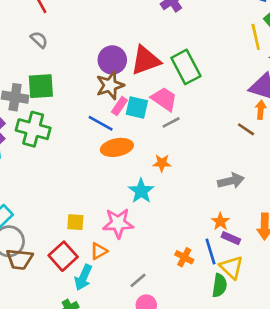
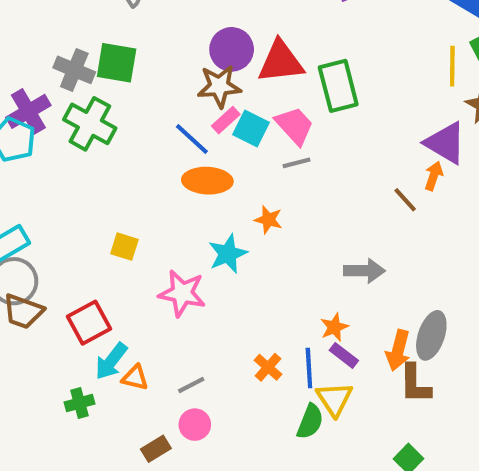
yellow square: (75, 222) -> (124, 247), moved
orange triangle: (99, 251) -> (135, 378), moved, turned 30

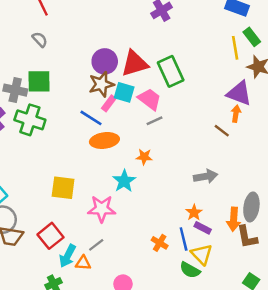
cyan square: (251, 129) -> (124, 92), moved
yellow square: (124, 247) -> (63, 188), size x1.5
gray line: (191, 385) -> (96, 245), moved
green semicircle: (310, 422) -> (190, 270), turned 108

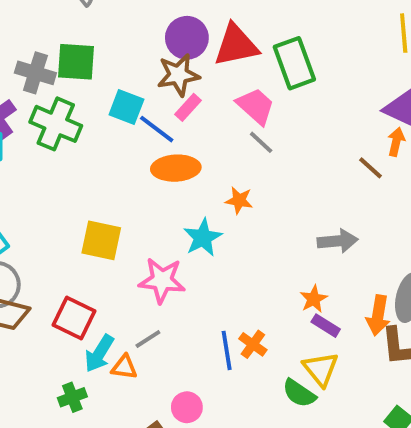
cyan square: (124, 92) -> (126, 107), moved
gray line: (155, 121) -> (261, 142), turned 63
red square: (51, 236) -> (74, 318), turned -30
blue line: (184, 239) -> (227, 350), moved

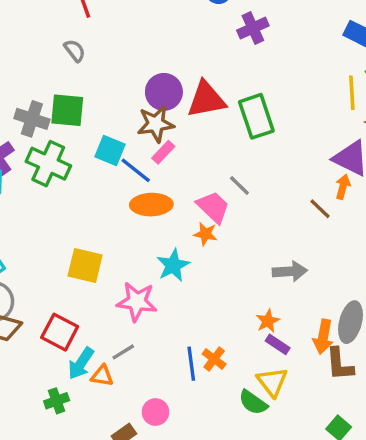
pink trapezoid: (256, 106) -> (213, 207), moved
gray line: (261, 142) -> (239, 185), moved

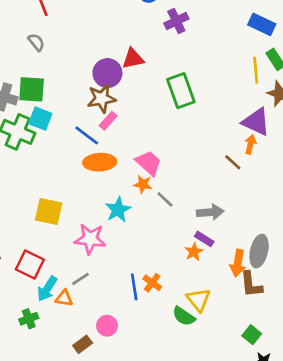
red triangle: (206, 99) -> (133, 59), moved, size x0.7
cyan square: (110, 151) -> (40, 119), moved
gray line: (239, 185) -> (165, 199), moved
purple rectangle: (278, 344) -> (204, 239), moved

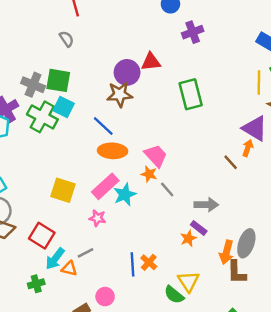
pink rectangle: (108, 121) -> (105, 186), moved, size x1.6
pink star: (90, 239) -> (97, 218), size x0.6

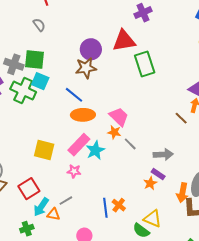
red triangle: (151, 62) -> (124, 41), moved, size x1.4
red square: (42, 236) -> (29, 189), turned 30
yellow triangle: (188, 281) -> (152, 219), turned -30

